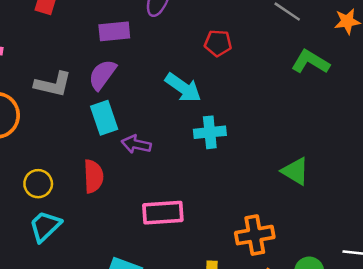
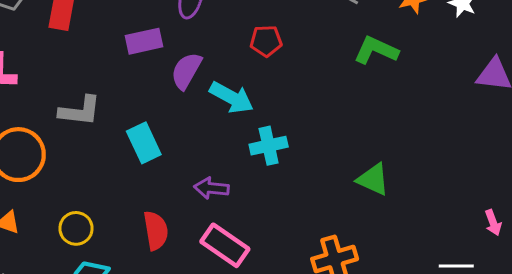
purple semicircle: (102, 75) -> (186, 71), moved
purple arrow: (136, 144) -> (211, 188), moved
red semicircle: (93, 176) -> (156, 231), moved
pink rectangle: (163, 213) -> (225, 245), turned 45

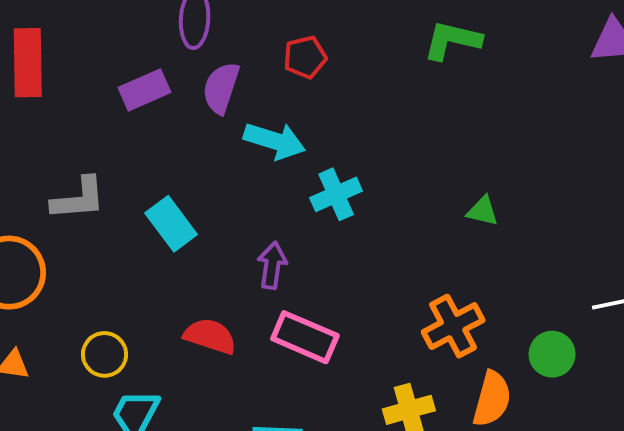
purple semicircle: (186, 71) -> (221, 88), moved
green triangle: (373, 179) -> (483, 211), size x0.7
purple arrow: (211, 188) -> (272, 265), turned 104
red semicircle: (156, 231) -> (210, 336), turned -51

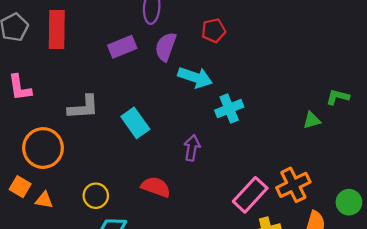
green L-shape: (452, 40) -> (338, 97), moved, size x0.7
green triangle: (483, 211) -> (312, 120), turned -30
pink rectangle: (305, 337) -> (250, 195), moved, turned -72

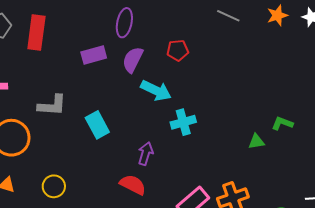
red semicircle: (156, 187) -> (133, 185), moved

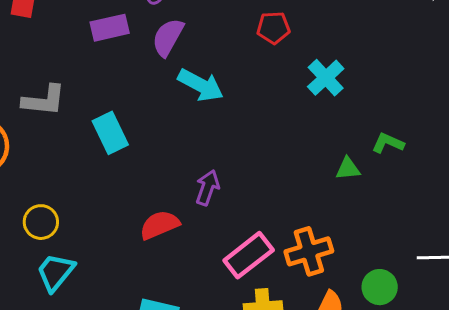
red pentagon: (178, 50) -> (273, 28), moved
cyan cross: (183, 122) -> (326, 78), moved, turned -30
purple arrow: (146, 154) -> (207, 188), moved
red semicircle: (133, 185) -> (160, 225), turned -52

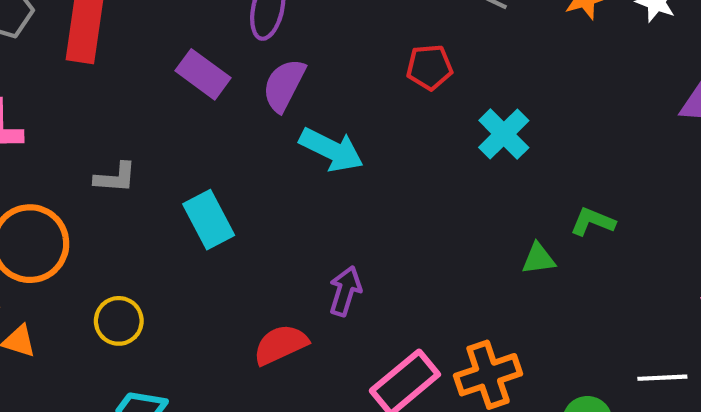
purple rectangle: (110, 28) -> (203, 74), turned 51
gray L-shape: (44, 100) -> (115, 178), size x0.7
yellow circle: (41, 222) -> (119, 321), moved

